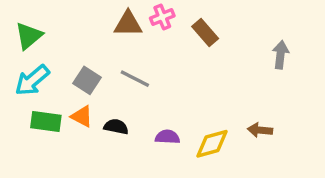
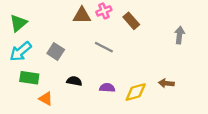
gray line: (135, 79) -> (104, 47), moved
orange triangle: (82, 116) -> (46, 99), moved

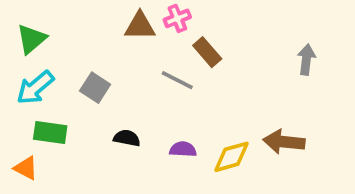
brown rectangle: (131, 21) -> (207, 52), moved
brown arrow: (166, 83) -> (284, 142), size x1.5
orange triangle: (46, 99) -> (26, 168), moved

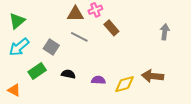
gray line: (177, 80) -> (79, 37), moved
green rectangle: (50, 132) -> (37, 71), moved, turned -42

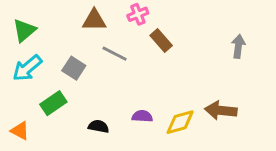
brown triangle: (75, 14) -> (94, 20), moved
black semicircle: (68, 74) -> (99, 126), moved

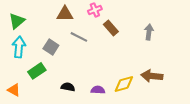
gray arrow: (238, 46) -> (149, 32), moved
cyan arrow: (27, 68) -> (19, 47), turned 135
purple semicircle: (142, 116) -> (98, 90), moved

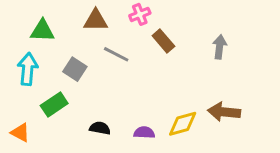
green triangle: (17, 21) -> (42, 31), moved, turned 42

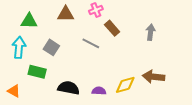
gray line: (116, 54) -> (91, 43), moved
green rectangle: (54, 105) -> (37, 72), turned 48
black semicircle: (100, 128) -> (69, 88), size x1.5

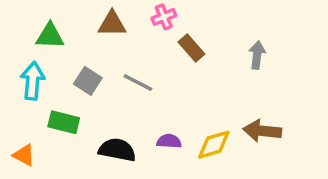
gray line: (91, 43) -> (138, 83), moved
purple semicircle: (99, 91) -> (169, 141), moved

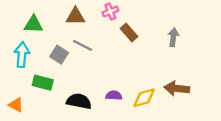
gray line: (138, 83) -> (82, 45), moved

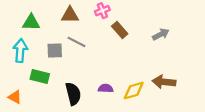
gray arrow: (173, 37) -> (161, 34), turned 56
gray square: (59, 55) -> (55, 51), turned -35
black semicircle: (79, 101) -> (73, 94), turned 65

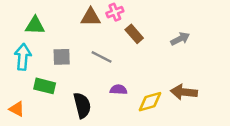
brown triangle: (70, 15) -> (91, 17), moved
gray line: (76, 42) -> (102, 57), moved
purple semicircle: (106, 88) -> (118, 90), moved

